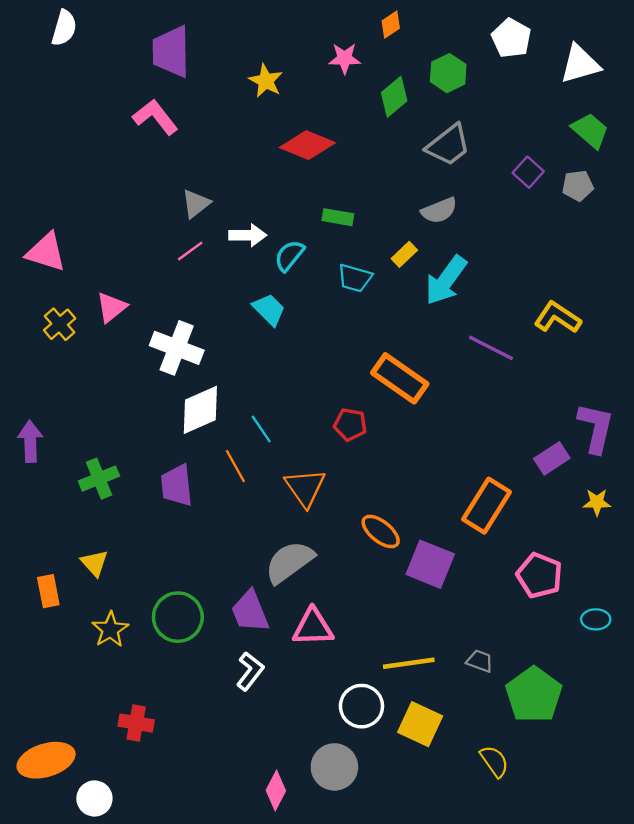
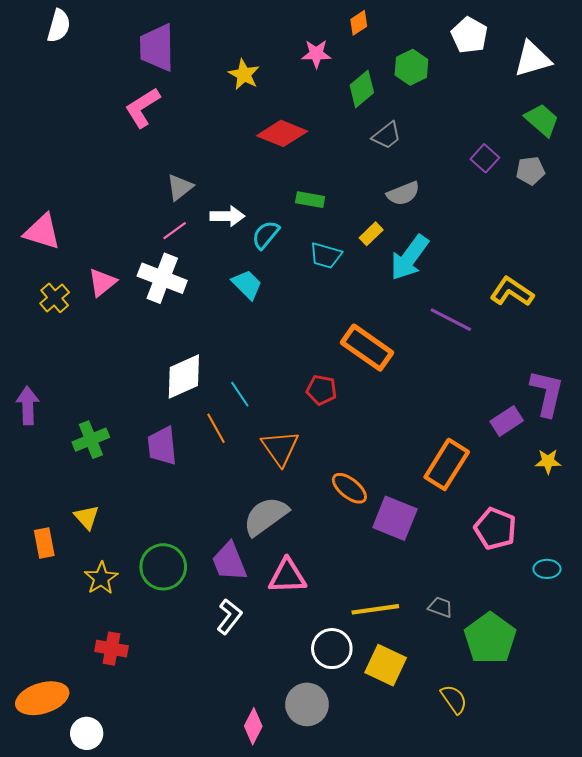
pink L-shape: (155, 117) -> (143, 108), turned -84
gray trapezoid: (448, 145) -> (387, 136), moved, size x0.7
white cross: (177, 348) -> (162, 278), moved
red cross: (136, 723) -> (112, 649), moved

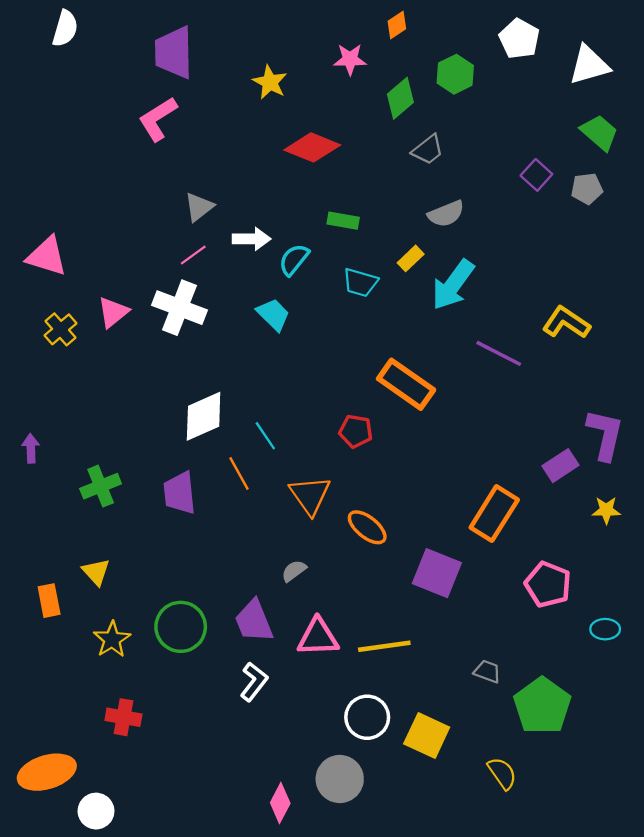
purple arrow: (28, 405) -> (31, 448), size x0.7
orange ellipse: (349, 488) -> (367, 527), moved
gray semicircle: (266, 516) -> (294, 571), size x0.5
yellow line: (375, 609) -> (384, 646), moved

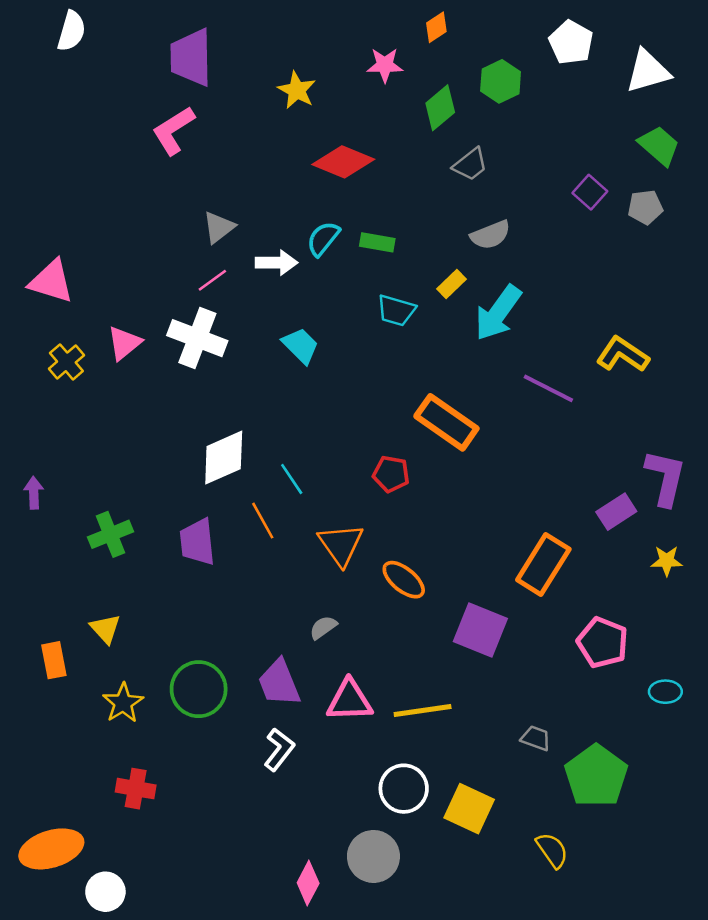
cyan semicircle: (294, 260) -> (323, 239), moved

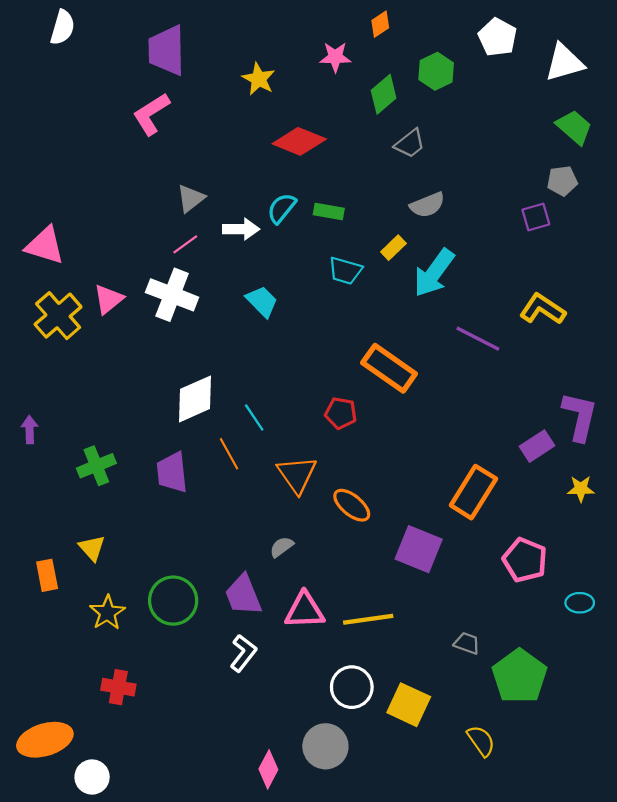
purple square: (590, 192) -> (536, 217), moved, turned 32
yellow cross: (66, 362) -> (58, 316), size x1.5

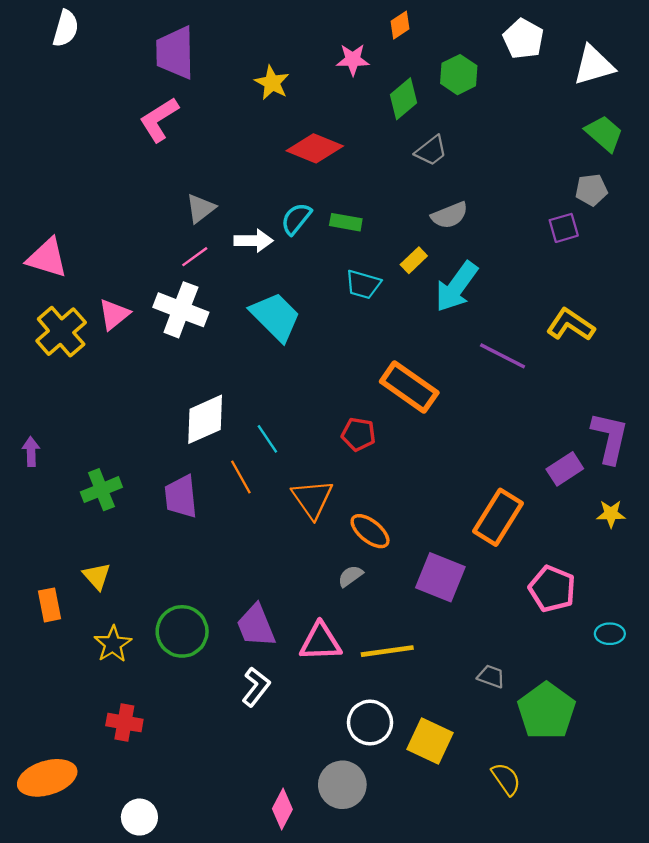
cyan trapezoid: (262, 301) -> (275, 317), size x1.5
gray semicircle: (282, 547) -> (350, 576), moved
white circle: (92, 777) -> (139, 817), moved

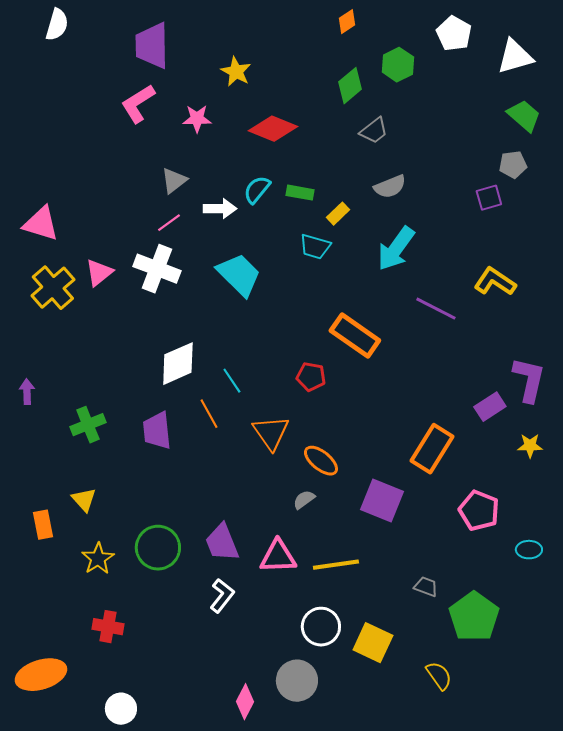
pink star: (353, 60) -> (197, 119), moved
yellow rectangle: (414, 260) -> (338, 214), moved

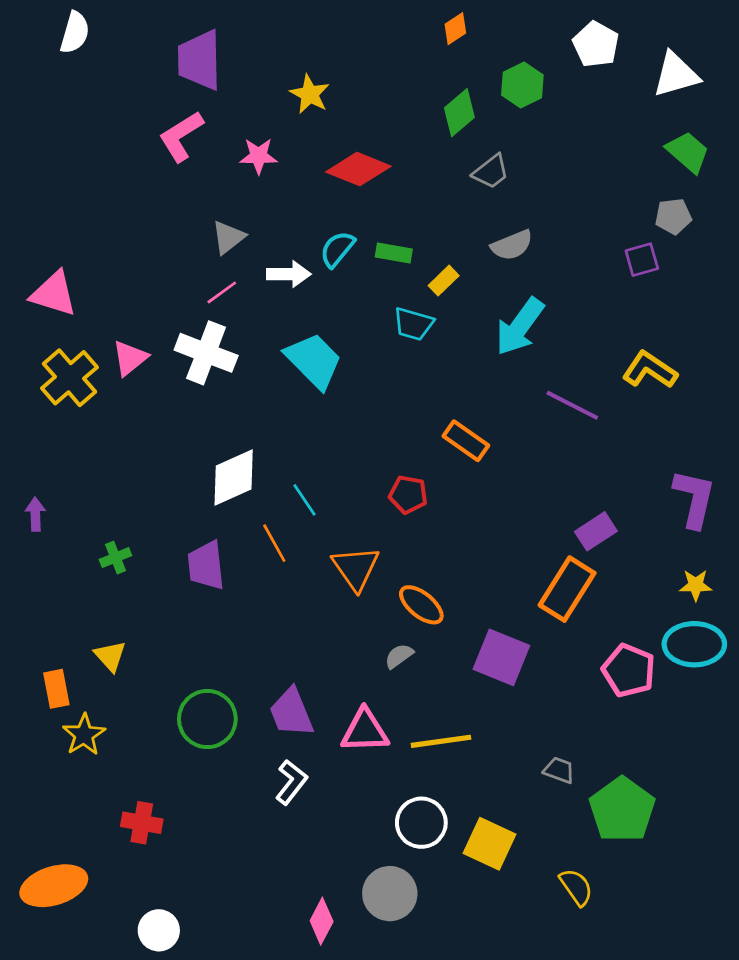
orange rectangle: (355, 336) -> (466, 441), size x0.7
purple rectangle: (490, 407) -> (596, 531), moved
green cross: (88, 425) -> (115, 558), size x0.7
cyan ellipse: (529, 550) -> (694, 644), moved, size x1.8
yellow star: (98, 559) -> (84, 735), moved

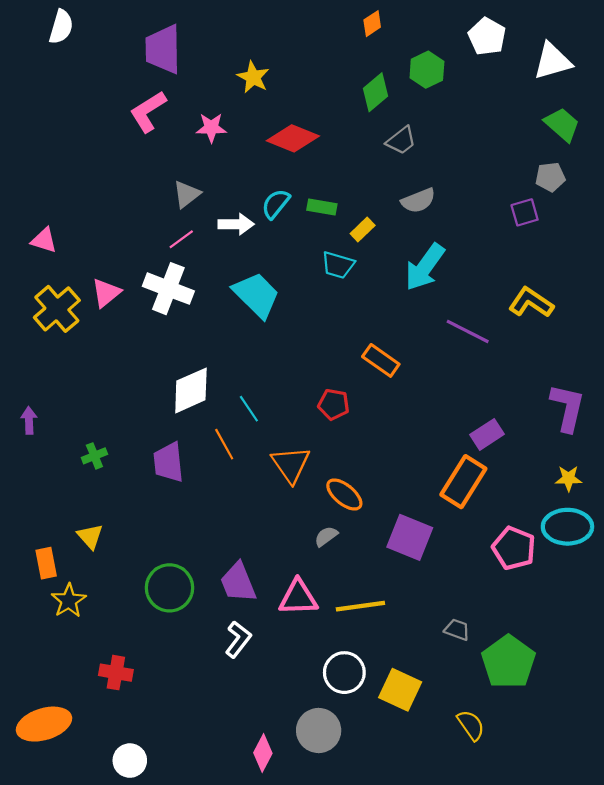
pink triangle: (54, 294) -> (44, 240), size x0.7

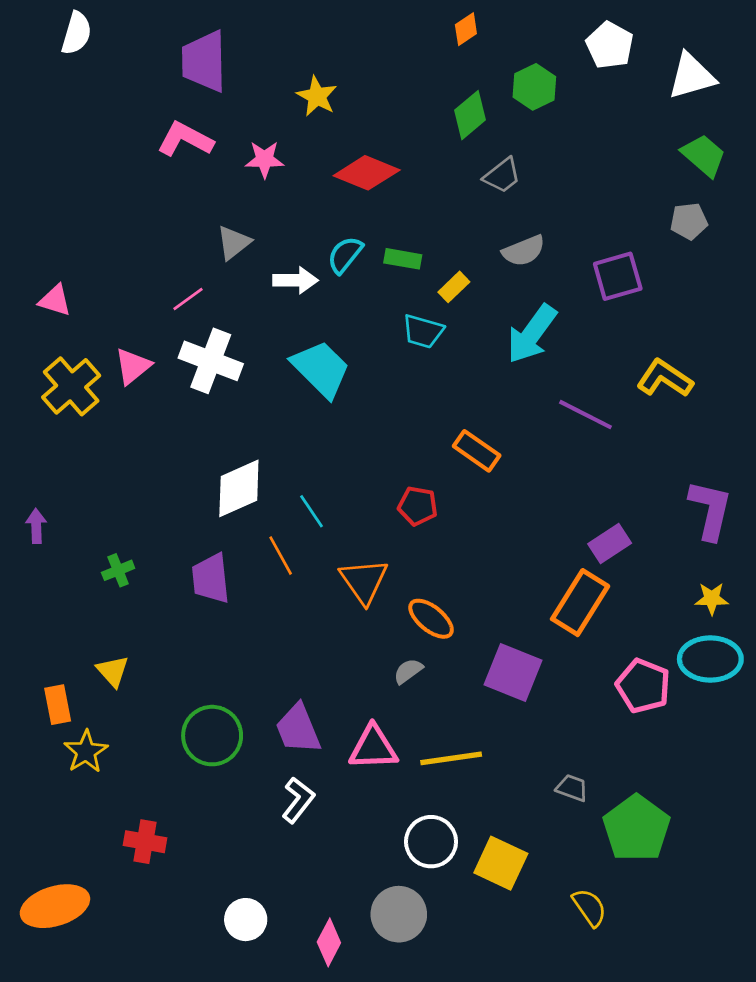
pink L-shape: (148, 112) -> (185, 139), turned 60
purple square: (525, 212) -> (618, 276), moved, size x1.4
pink line: (181, 239) -> (188, 299), moved
white circle: (130, 761) -> (246, 920), moved

